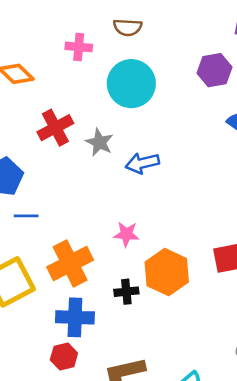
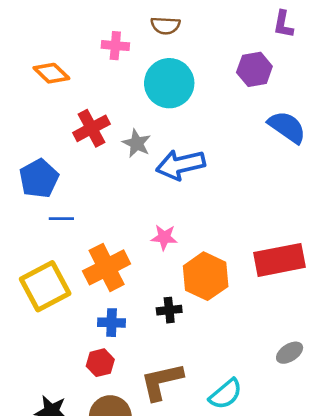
blue arrow: (142, 163) -> (180, 165), size x1.4
black cross: (126, 292) -> (169, 310), moved
blue cross: (75, 317) -> (112, 323), size x0.7

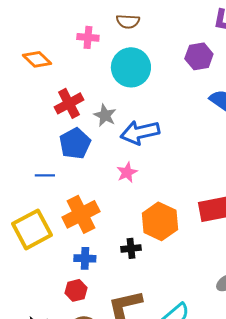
blue pentagon: (39, 178) -> (75, 143), moved
pink star: (164, 237) -> (127, 172), moved, turned -30

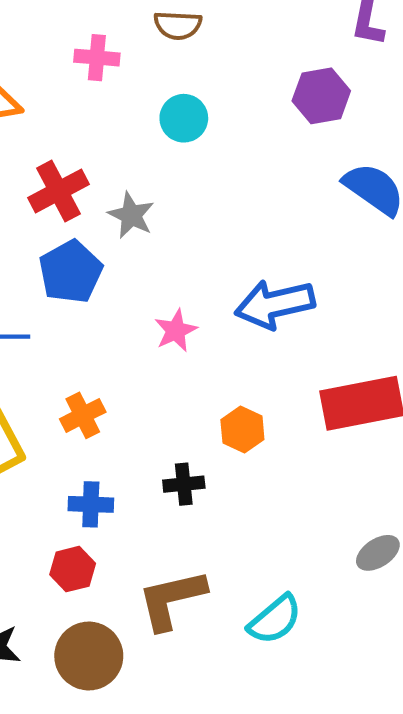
cyan circle: (131, 67) -> (184, 118), size x0.6
blue arrow: (140, 132) -> (275, 304), moved
orange cross: (81, 214) -> (83, 415), size x0.6
orange hexagon: (160, 221) -> (242, 430), size x0.6

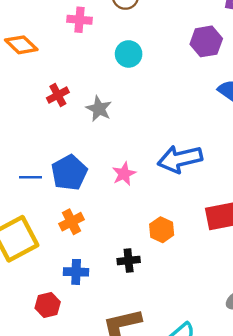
red cross: (58, 191) -> (58, 95), size x0.7
blue pentagon: (71, 272) -> (69, 173), moved
red hexagon: (73, 569) -> (48, 305), moved

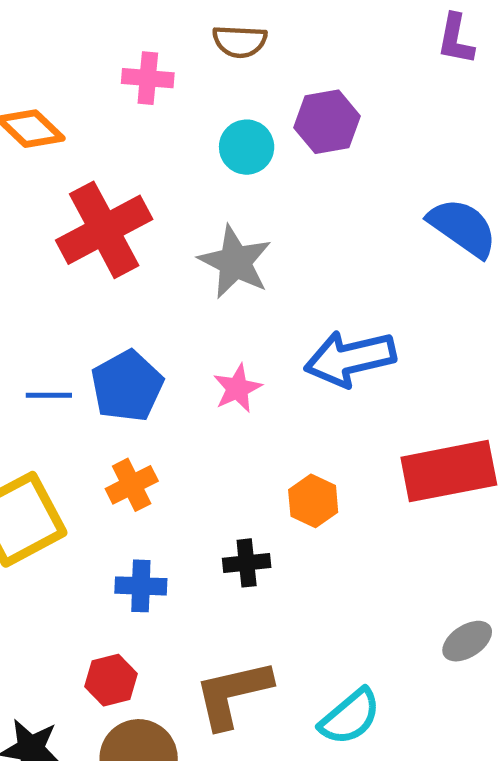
purple hexagon: (206, 41) -> (327, 122), moved
red cross: (58, 95) -> (104, 230), size x2.0
gray star: (99, 109) -> (235, 262), moved, size x1.4
red hexagon: (48, 305) -> (111, 680), moved

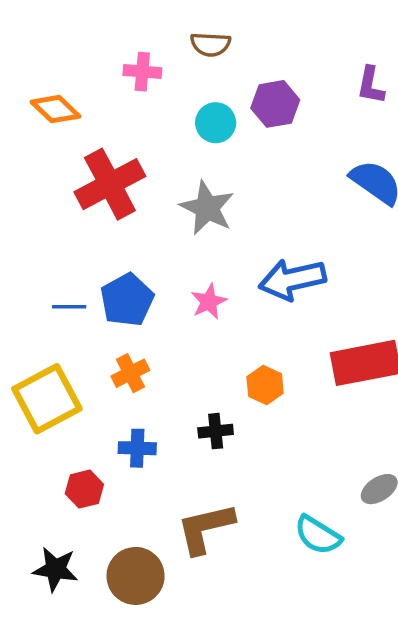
purple L-shape: (456, 39) -> (371, 85), moved
red hexagon: (111, 680) -> (84, 489), moved
cyan semicircle: (350, 717) -> (318, 535), moved, turned 72

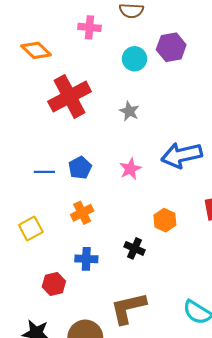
gray star: (207, 208) -> (129, 111), size x0.6
blue pentagon: (127, 300) -> (80, 168), size x0.7
yellow square: (47, 399) -> (31, 228), size x0.6
black cross: (216, 431) -> (135, 248), turned 30

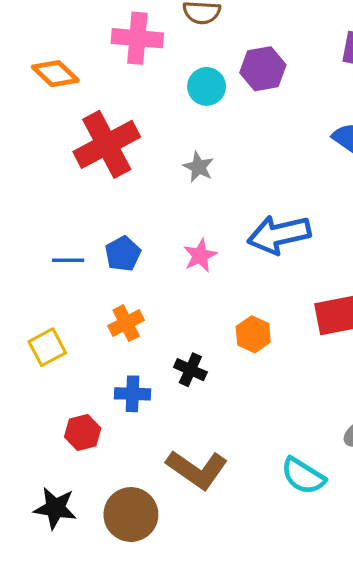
pink cross: (89, 27) -> (137, 38), size x1.4
black cross: (135, 248) -> (190, 370), moved
brown L-shape: (128, 308) -> (197, 469), turned -132

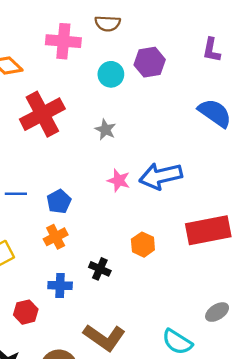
blue pentagon: (123, 254) -> (59, 201), moved
pink star: (200, 255) -> (119, 180), moved, turned -30

